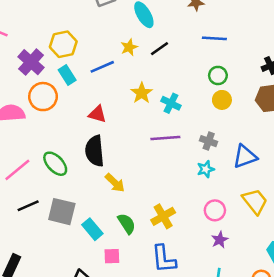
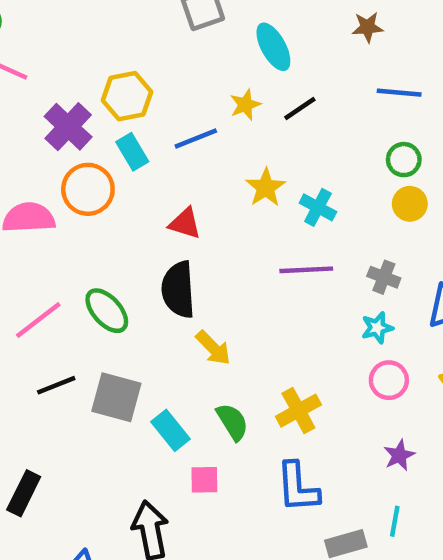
pink circle: (215, 210) -> (389, 380), moved

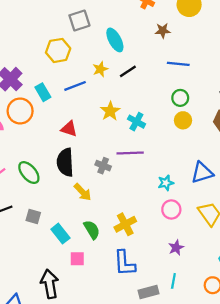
yellow hexagon: (127, 96) -> (58, 50), moved
gray cross: (384, 277) -> (103, 166), moved
gray square: (116, 397) -> (33, 216), size x0.6

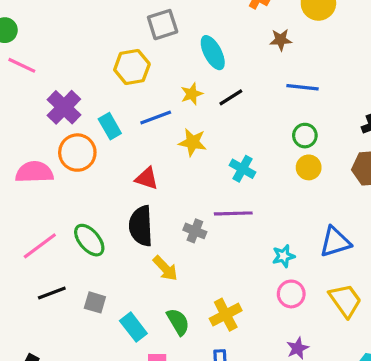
yellow star: (110, 111) -> (193, 142), moved, turned -30

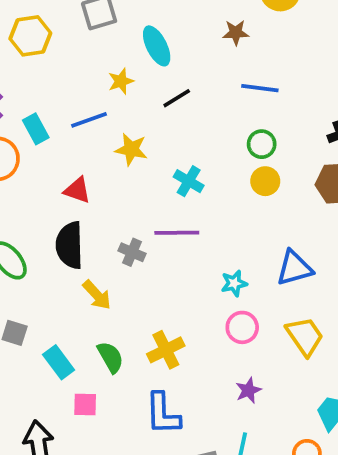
yellow hexagon: (132, 67) -> (30, 36), moved
yellow star: (192, 94) -> (121, 81), moved

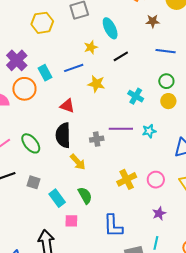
cyan cross: (189, 181) -> (136, 96), moved
gray cross: (132, 252) -> (97, 139), turned -32
cyan star: (234, 283) -> (149, 131), moved
yellow cross: (166, 350) -> (127, 179), moved

